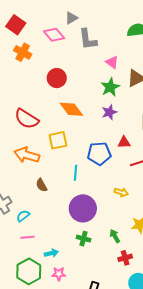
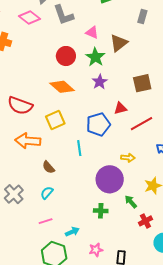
red circle: (57, 78) -> (66, 56), moved
purple circle: (83, 208) -> (110, 179), moved
cyan semicircle: (23, 216) -> (47, 193), moved
pink star: (59, 274) -> (96, 250), moved

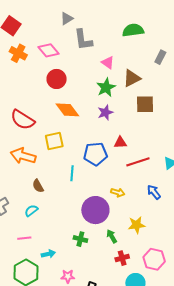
pink diamond: (30, 17) -> (48, 50), moved
red circle: (66, 56) -> (57, 79), moved
brown square: (142, 83) -> (145, 104), moved

